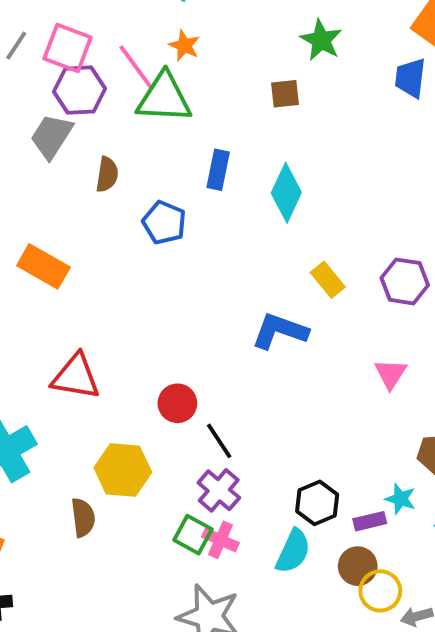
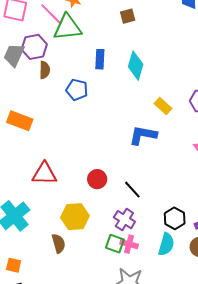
purple hexagon: (79, 90) -> (34, 47), moved
black line: (219, 441) -> (132, 190), moved

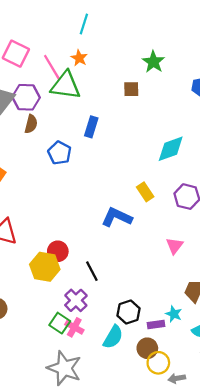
cyan diamond: (136, 66) -> (171, 149), moved, turned 40
yellow hexagon: (75, 217) -> (45, 267), moved

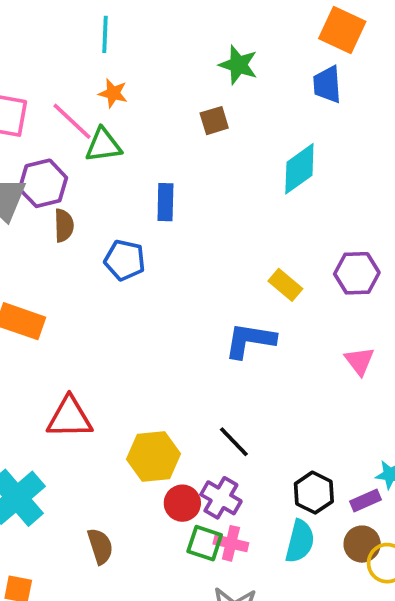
green triangle: (66, 85) -> (103, 145), size x0.7
cyan diamond: (171, 149) -> (299, 169), moved
red circle: (58, 251) -> (182, 503), moved

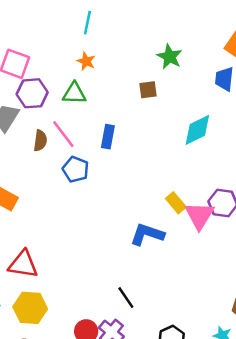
pink line: (72, 121) -> (63, 134), moved
purple hexagon: (43, 183) -> (32, 93), moved
pink triangle: (359, 361) -> (199, 216), moved, size x1.5
yellow hexagon: (153, 457) -> (30, 308), moved

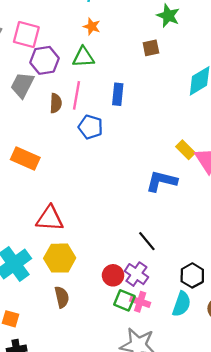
pink line: (63, 134) -> (77, 95), turned 52

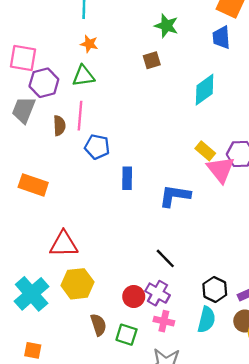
blue rectangle: (118, 94) -> (127, 178), moved
yellow rectangle: (185, 150) -> (205, 151), moved
brown semicircle: (62, 297) -> (98, 325), moved
green square: (124, 300) -> (126, 335), moved

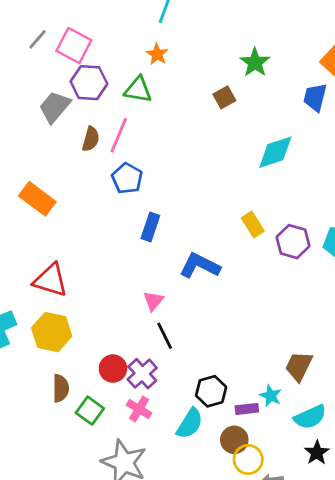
brown square: (152, 60) -> (224, 97), turned -30
pink triangle: (221, 169) -> (153, 301), moved, size x0.6

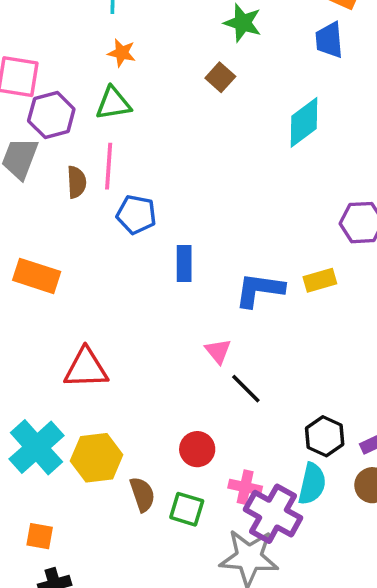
yellow rectangle: (253, 225) -> (320, 280), moved, turned -55
yellow hexagon: (52, 332) -> (97, 458), moved
purple cross: (142, 374) -> (273, 514), moved, size x1.4

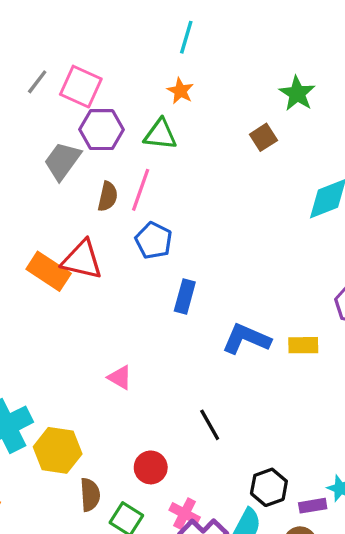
pink triangle: (218, 351) -> (120, 378), moved, turned -36
red triangle: (86, 368) -> (82, 260), moved

